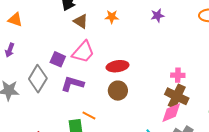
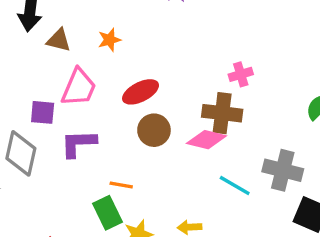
orange star: (112, 17) -> (109, 40), moved
brown cross: (177, 96) -> (222, 113), moved
pink diamond: (171, 113) -> (206, 140), moved, turned 55

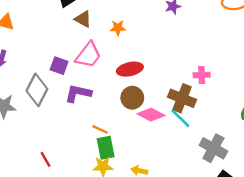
pink diamond: (206, 140) -> (151, 115), moved
cyan line: (235, 185) -> (180, 118), moved
green rectangle: (107, 213) -> (106, 148), moved

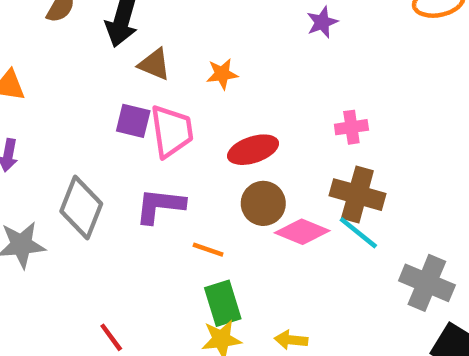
pink trapezoid: (88, 55) -> (172, 131), turned -40
purple square: (59, 66) -> (133, 121), moved
pink cross: (202, 75) -> (351, 127), moved
orange line: (100, 129) -> (208, 250), moved

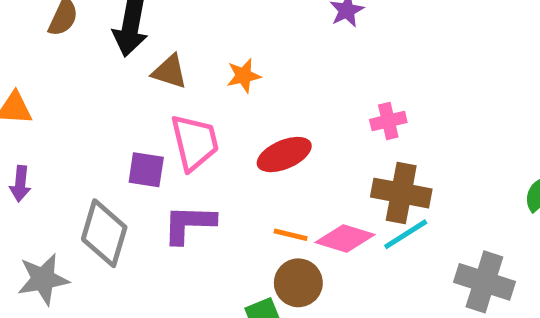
purple square: (133, 121) -> (146, 170), moved
brown circle: (263, 203) -> (298, 283), moved
cyan line: (358, 233) -> (406, 234), turned -66
orange line: (208, 250) -> (291, 235), moved

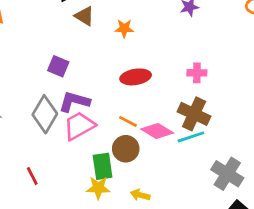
pink trapezoid: (195, 142) -> (79, 126), moved, turned -120
gray diamond: (104, 233) -> (45, 114), moved

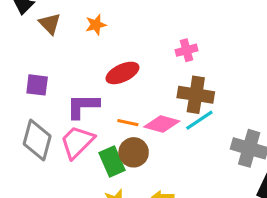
brown triangle: (85, 16) -> (50, 24), turned 30
purple L-shape: (74, 102) -> (83, 106), moved
green rectangle: (103, 166) -> (112, 162), moved

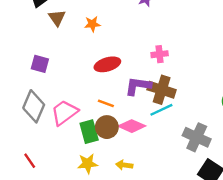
purple L-shape: (83, 106) -> (138, 86), moved
pink diamond: (162, 124) -> (132, 126), moved

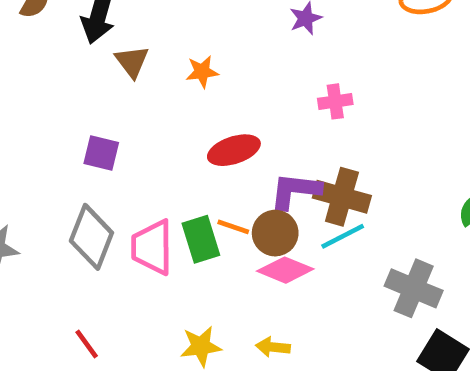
pink cross: (160, 54) -> (335, 101), moved
pink trapezoid: (64, 113) -> (152, 247), turned -52
brown circle: (107, 127) -> (275, 233), moved
green rectangle: (89, 132) -> (201, 239), moved

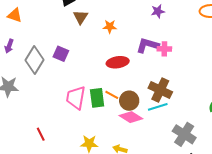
purple L-shape: (295, 191) -> (148, 45), moved
gray diamond: (91, 237) -> (35, 60), moved

